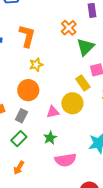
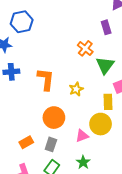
orange L-shape: (27, 36) -> (46, 79), moved
yellow star: (36, 65) -> (76, 89), moved
yellow rectangle: (83, 83) -> (108, 102), turned 42

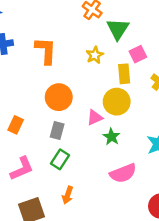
yellow star: (76, 89) -> (95, 55), moved
orange rectangle: (26, 142) -> (16, 125), moved, turned -32
green star: (83, 162) -> (111, 137), moved

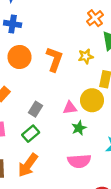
orange L-shape: (46, 51) -> (54, 59), moved
orange circle: (59, 97) -> (19, 57), moved
orange arrow: (68, 195) -> (28, 165), size x1.6

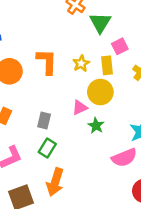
yellow star: (86, 56) -> (81, 63), moved
pink semicircle: (79, 161) -> (124, 158), moved

